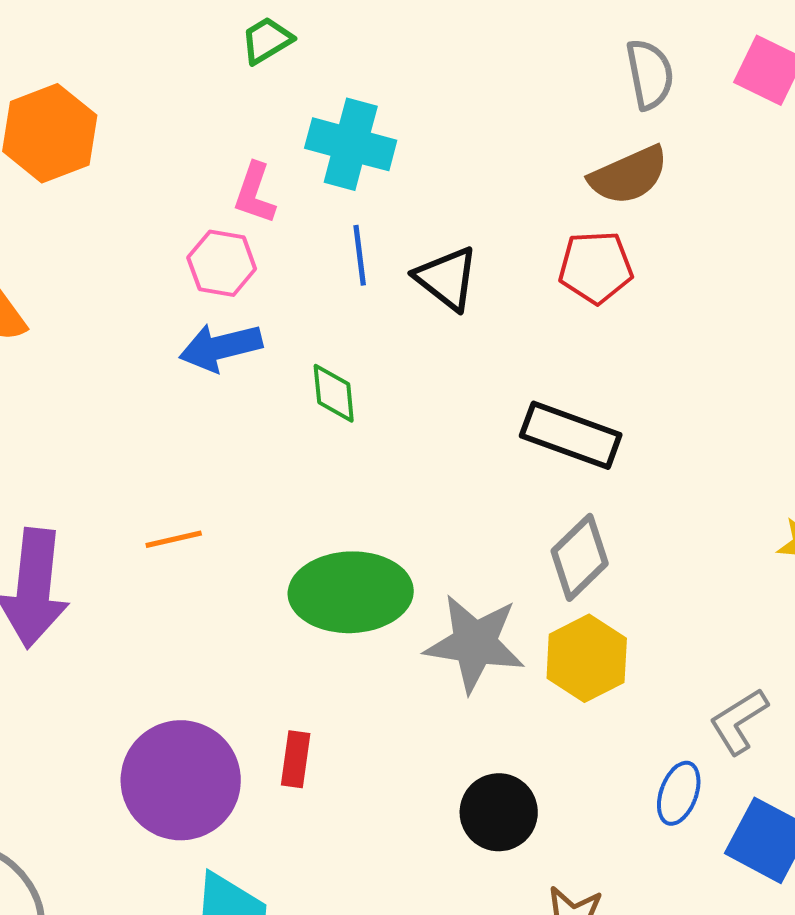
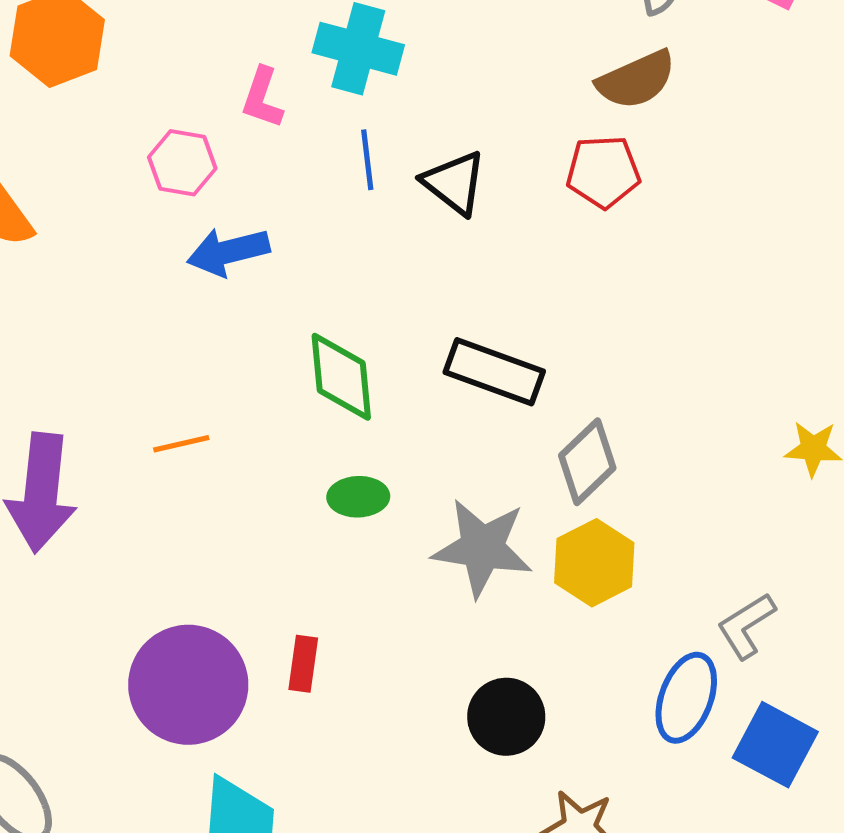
pink hexagon: (222, 263) -> (182, 163), moved
green diamond: (334, 393) -> (341, 377), moved, size x1.5
black rectangle: (571, 435) -> (494, 372), moved
green ellipse: (351, 592) -> (358, 497), size x0.5
blue ellipse: (679, 793) -> (686, 698), size x1.4

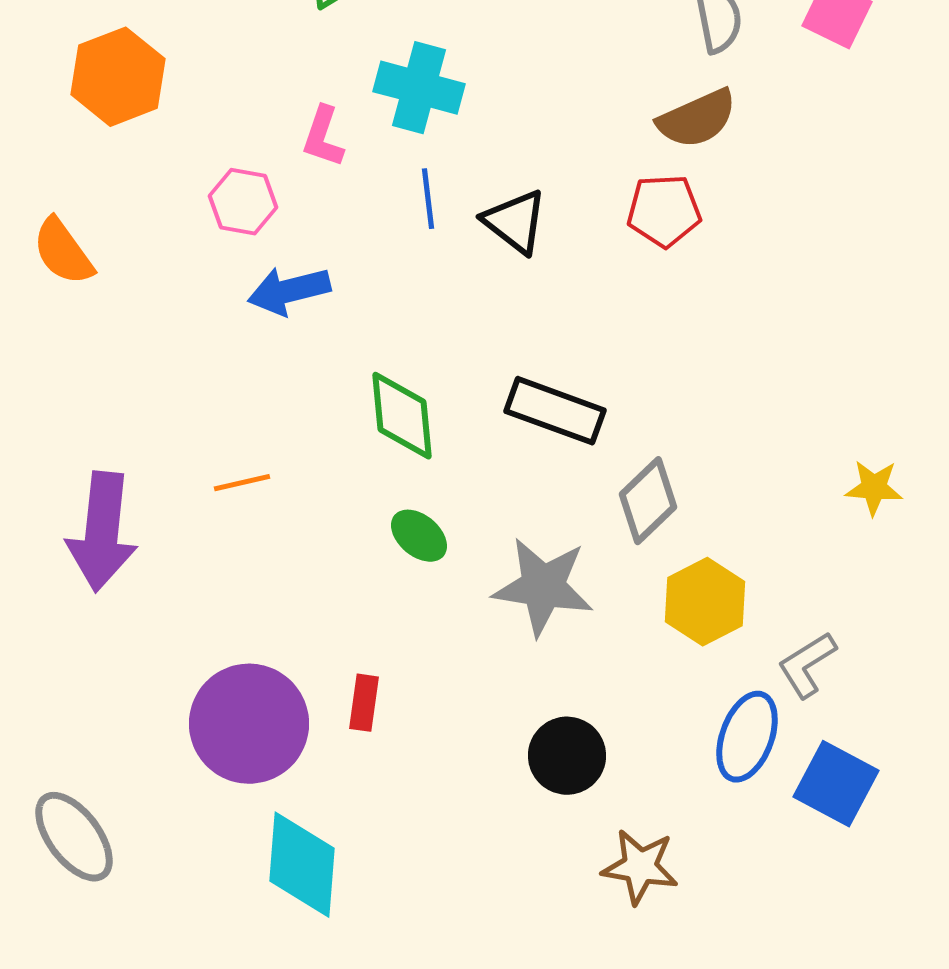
green ellipse: (358, 497) -> (419, 536), turned 42
yellow hexagon: (594, 563) -> (705, 602), moved

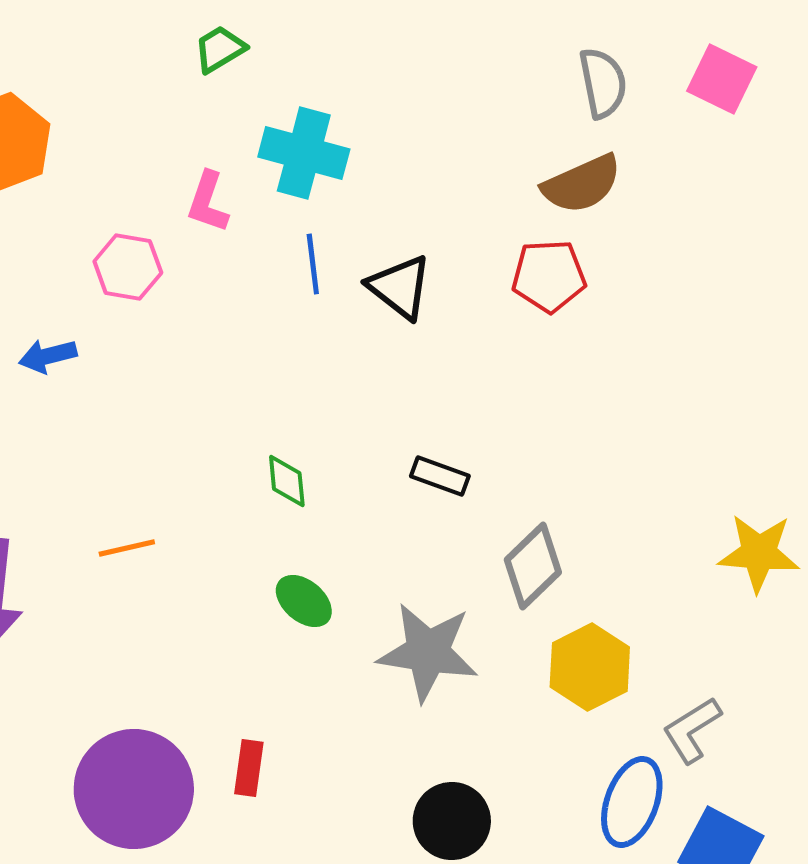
blue arrow: (289, 291) -> (48, 356), moved, size x0.7
black rectangle: (555, 411) -> (440, 476), size x0.6
green diamond: (402, 416) -> (287, 481), size x0.6
yellow star: (874, 488) -> (759, 553), size x1.4

